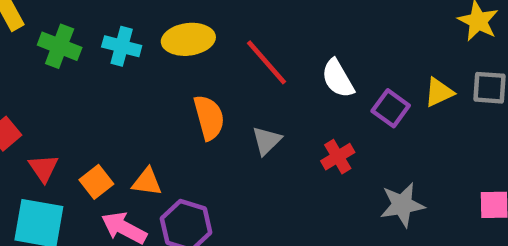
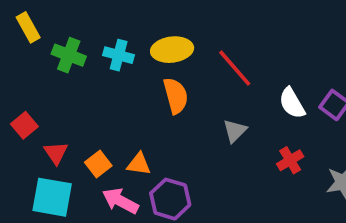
white semicircle: (338, 78) -> (292, 103), moved
orange semicircle: (209, 118) -> (176, 96), moved
red cross: (338, 157) -> (290, 160), moved

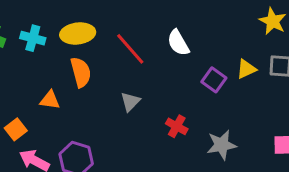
white semicircle: (292, 103) -> (178, 43), moved
red cross: (290, 160) -> (177, 126), turned -30
orange triangle: (139, 164) -> (50, 100), moved

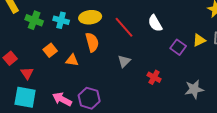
orange square: (16, 129) -> (50, 50), moved
gray star: (222, 145) -> (194, 89), moved

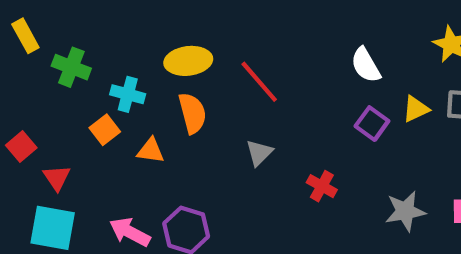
cyan cross: (61, 20) -> (128, 94), moved
white semicircle: (155, 23) -> (366, 65), moved

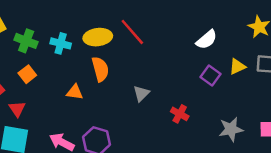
white semicircle: (366, 65) -> (207, 40), turned -100
red line: (259, 82) -> (132, 32), moved
cyan cross: (128, 94) -> (61, 43), moved
orange square: (105, 130) -> (27, 74), moved

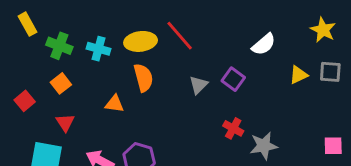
purple square: (210, 76) -> (233, 79), moved
gray triangle: (141, 93) -> (198, 85), moved
red triangle: (17, 109) -> (65, 123), moved
gray star: (231, 129) -> (264, 146), moved

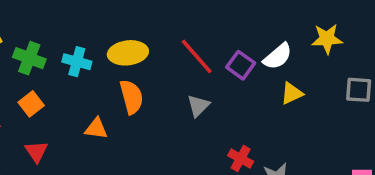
yellow star: (323, 30) -> (327, 39), moved, turned -30
red line: (180, 36) -> (197, 56), moved
yellow triangle: (298, 75) -> (292, 93), moved
purple square: (233, 79) -> (241, 65), moved

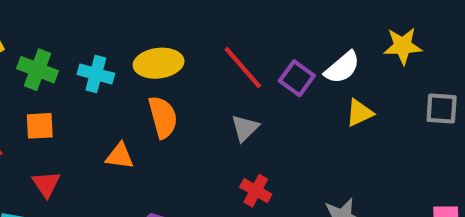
orange square: (31, 104) -> (40, 126), turned 35
red cross: (241, 159) -> (256, 191), moved

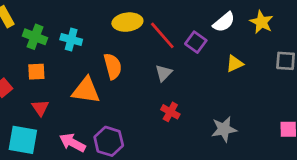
yellow star: (403, 46) -> (261, 22), turned 30
yellow ellipse: (159, 63) -> (127, 22), moved
white semicircle: (342, 67) -> (224, 22), moved
orange triangle: (120, 156) -> (86, 90), size x1.6

